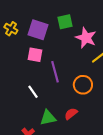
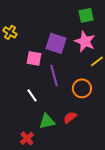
green square: (65, 22) -> (86, 15), moved
purple square: (38, 30) -> (56, 43), moved

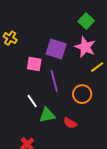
green square: (86, 15) -> (86, 21), turned -35
red semicircle: (70, 117) -> (70, 123), turned -112
green triangle: (47, 121) -> (47, 115), moved

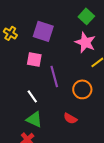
purple square: (56, 49) -> (43, 31), moved
green triangle: (47, 115) -> (34, 119), moved, turned 36

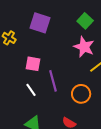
purple square: (43, 31) -> (40, 23), moved
white line: (32, 96) -> (31, 90), moved

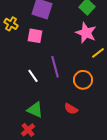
pink square: (33, 64) -> (35, 36), moved

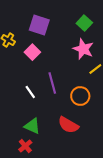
pink square: (35, 36) -> (32, 52), turned 35
red semicircle: (71, 109) -> (68, 125), size x1.5

